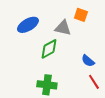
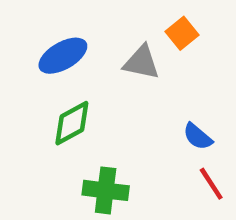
orange square: (81, 15) -> (182, 33), turned 32
green diamond: (49, 49) -> (72, 123), moved

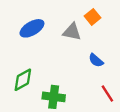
green diamond: (72, 123) -> (23, 80), moved
blue semicircle: (198, 137) -> (96, 60), moved

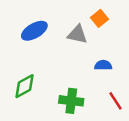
blue semicircle: (96, 60) -> (103, 65), turned 140
green cross: (54, 97) -> (71, 101), moved

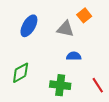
blue ellipse: (34, 31) -> (29, 26), turned -30
blue semicircle: (103, 65) -> (74, 56), moved

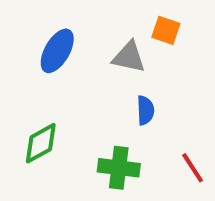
orange square: (84, 15) -> (166, 30), turned -32
blue semicircle: (74, 56) -> (145, 110), turned 88

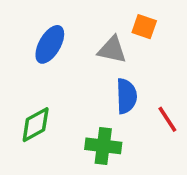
blue semicircle: (145, 110) -> (126, 96), size x1.4
red line: (193, 168) -> (167, 119), moved

